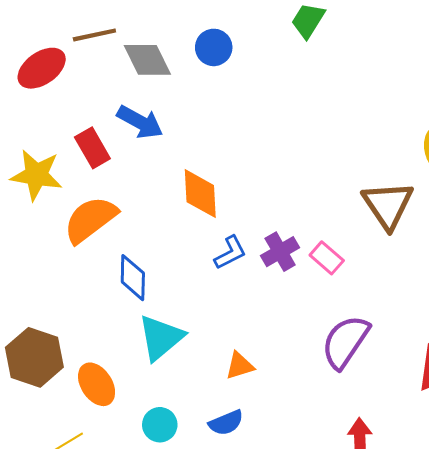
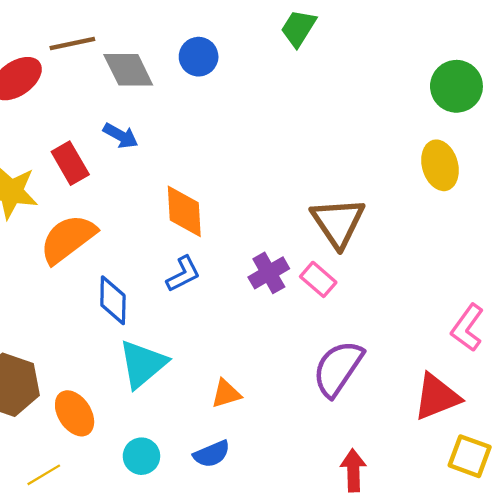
blue arrow: (140, 122) -> (121, 136), size x0.7
brown triangle: (388, 205) -> (338, 222), moved
blue L-shape: (230, 253) -> (183, 274), moved

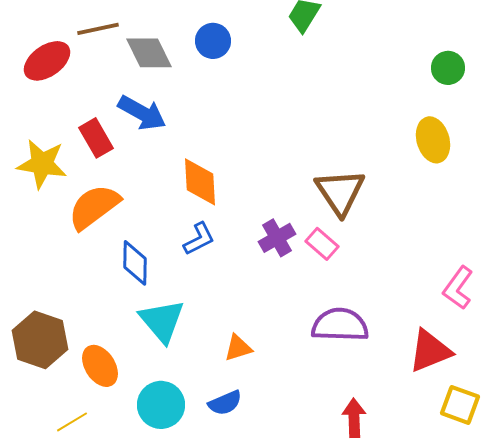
green circle: (456, 86) -> (448, 68), size x0.7
blue arrow: (121, 136) -> (142, 113), size x1.5
cyan triangle: (143, 364) -> (162, 321), turned -30
purple semicircle: (338, 368) -> (340, 325), turned 58
cyan circle: (141, 456) -> (161, 405), size x1.4

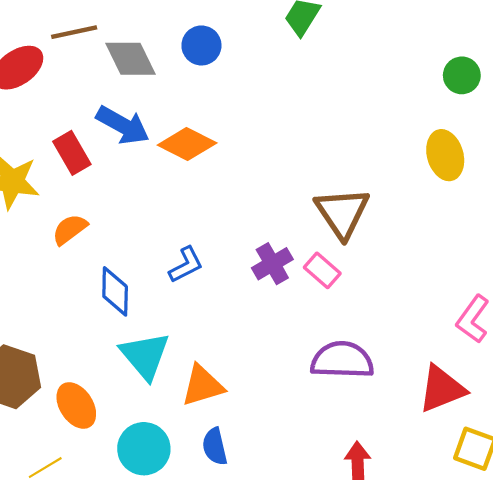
orange diamond: (200, 182) -> (187, 144), moved, turned -60
orange semicircle: (94, 207) -> (70, 229), size x0.6
orange triangle: (238, 348) -> (203, 386), moved, size x1.4
blue semicircle: (225, 403) -> (215, 446), turned 100

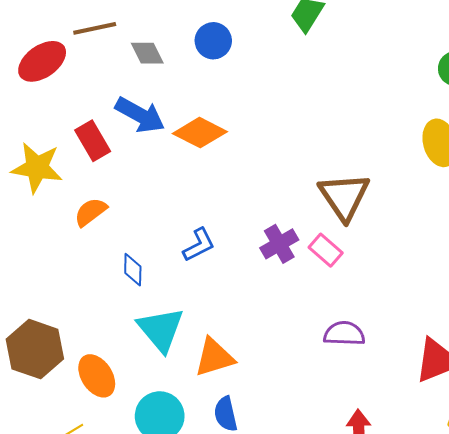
gray diamond: (131, 59) -> (147, 53), size x0.7
blue diamond: (115, 291) -> (133, 270), size x0.7
purple semicircle: (342, 360) -> (344, 334), size x0.7

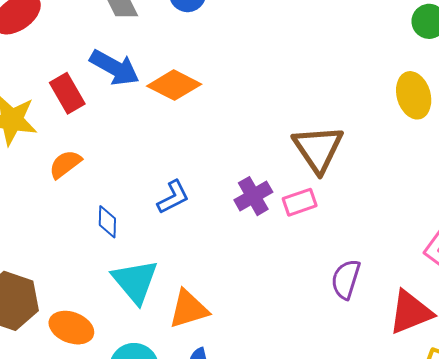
pink rectangle: (326, 250) -> (300, 202), turned -60
purple semicircle: (344, 334) -> (346, 279), moved, turned -75
orange ellipse: (97, 376) -> (71, 328), turned -36

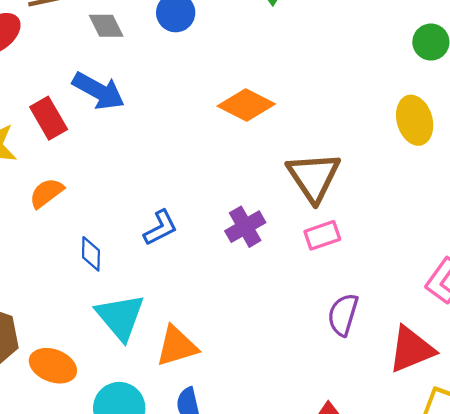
orange diamond: (174, 85) -> (246, 105), moved
pink rectangle: (300, 202) -> (322, 235), moved

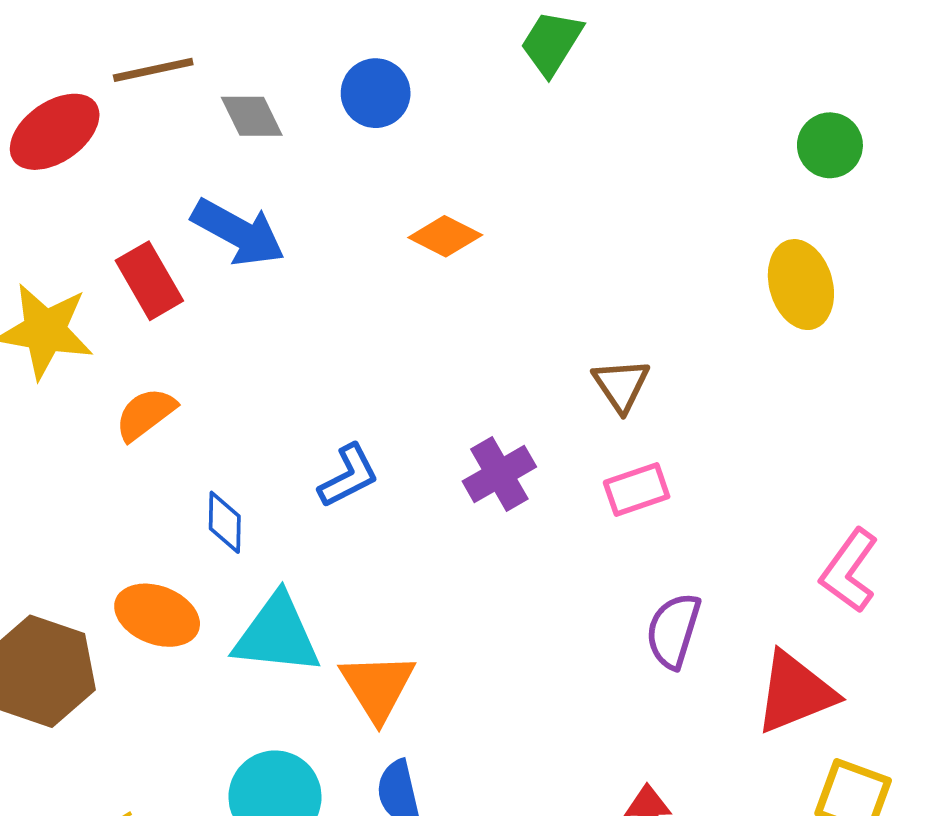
orange diamond: (246, 105) -> (445, 236), moved, size x0.7
brown triangle: (314, 177) -> (621, 385), size x0.6
cyan triangle: (120, 317) -> (277, 634), turned -44
orange triangle: (177, 346) -> (377, 687), turned -45
orange ellipse: (53, 366) -> (157, 615), moved

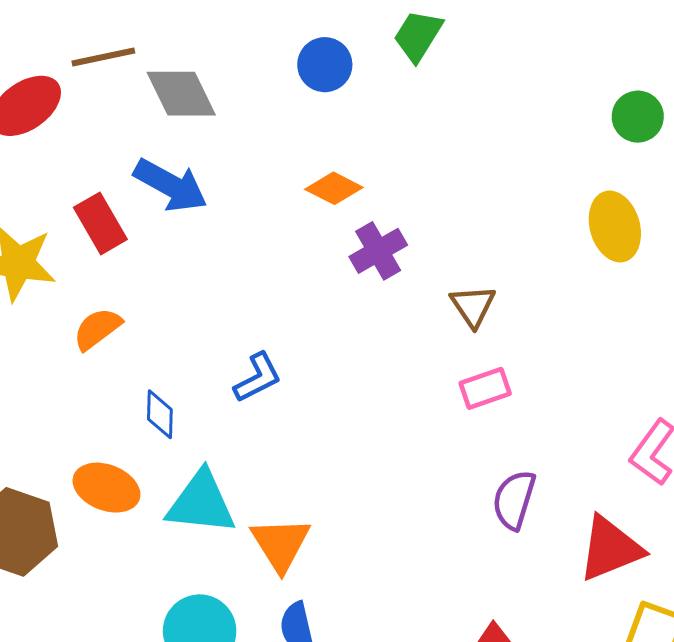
blue circle: (376, 93) -> (325, 65), moved
gray diamond: (252, 116) -> (181, 94), size x1.4
purple cross: (499, 474) -> (378, 251), moved

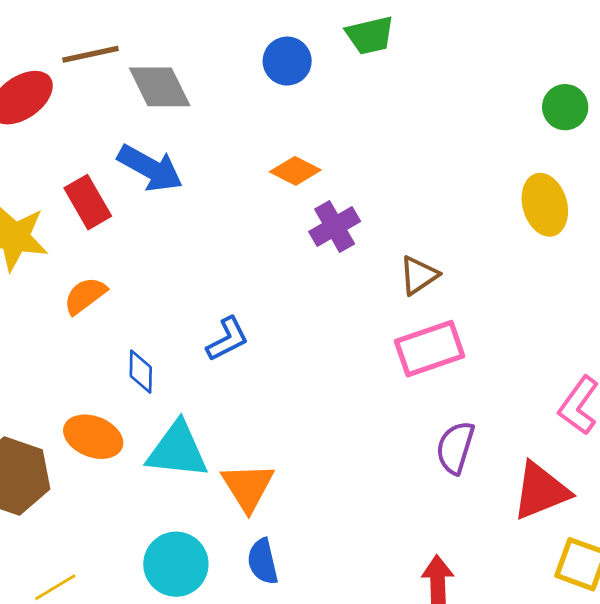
green trapezoid: (418, 36) -> (370, 35), turned -135
brown triangle: (473, 306) -> (419, 275), turned 30
pink rectangle: (485, 388) -> (430, 349), size x1.5

